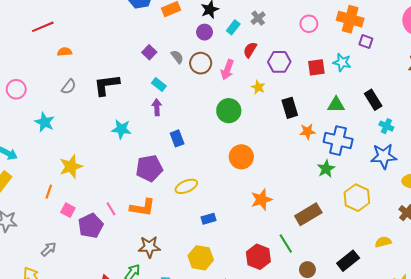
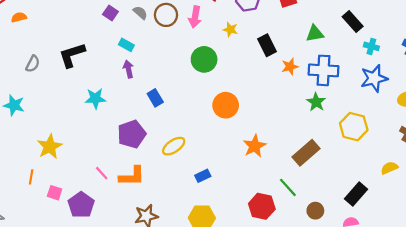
orange semicircle: (65, 52) -> (19, 17), moved
pink line: (111, 209) -> (102, 173), moved

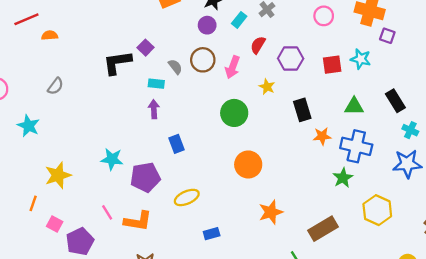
gray semicircle: (140, 13) -> (175, 67), moved
cyan rectangle: (126, 45) -> (156, 84), turned -32
black L-shape: (72, 55) -> (117, 63), moved
cyan star: (95, 98) -> (112, 159), moved

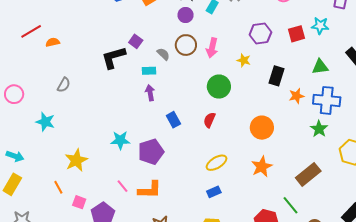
red semicircle: (258, 45) -> (209, 120), moved
black rectangle: (302, 110) -> (276, 76), turned 42
orange circle: (248, 164) -> (262, 128), moved
yellow ellipse: (187, 197) -> (216, 163), moved
orange line: (33, 203) -> (58, 187), turned -40

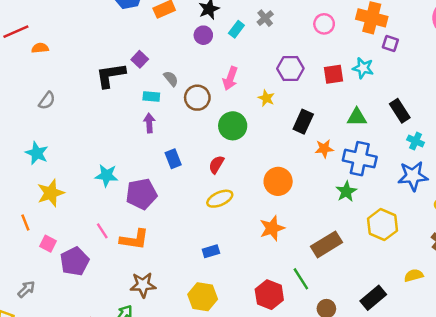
brown circle: (186, 45) -> (197, 98), moved
cyan star: (45, 122) -> (37, 153), moved
yellow ellipse: (216, 163) -> (220, 199), moved

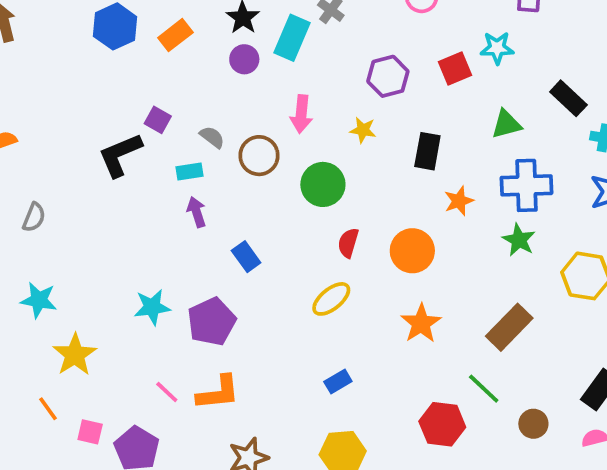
cyan rectangle: (236, 29) -> (292, 38), size x1.6
orange star: (324, 149) -> (459, 201), moved
red semicircle: (216, 165) -> (348, 243), moved

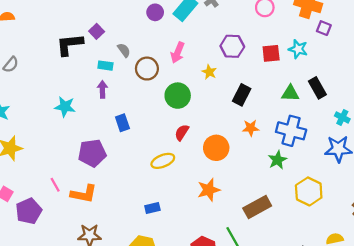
black rectangle: (568, 98) -> (317, 88), moved
cyan star: (152, 307) -> (65, 107), moved

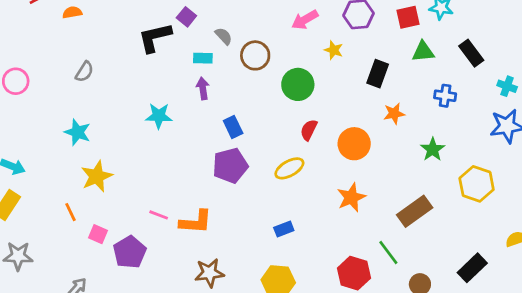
pink arrow: (178, 53) -> (305, 20), moved, turned 45
green triangle: (290, 93) -> (423, 52), moved
blue cross: (291, 131) -> (445, 96), moved, size x0.6
purple pentagon: (92, 153) -> (230, 166), moved
pink line: (55, 185) -> (159, 215), turned -32

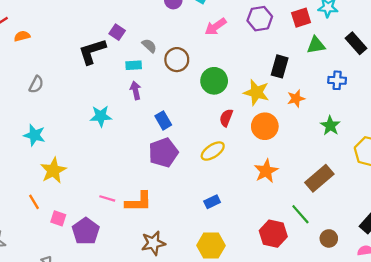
yellow star: (334, 50) -> (256, 92), moved, size x1.6

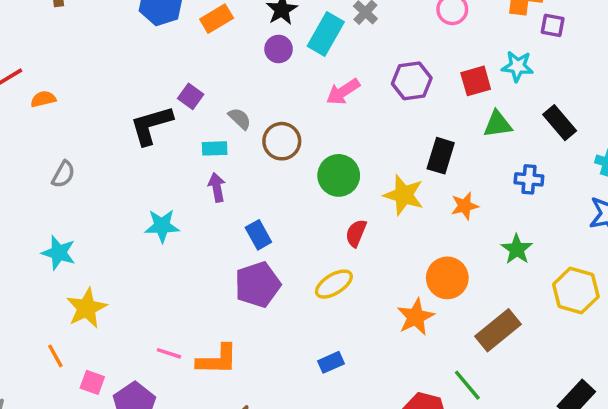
orange circle: (265, 126) -> (447, 278), moved

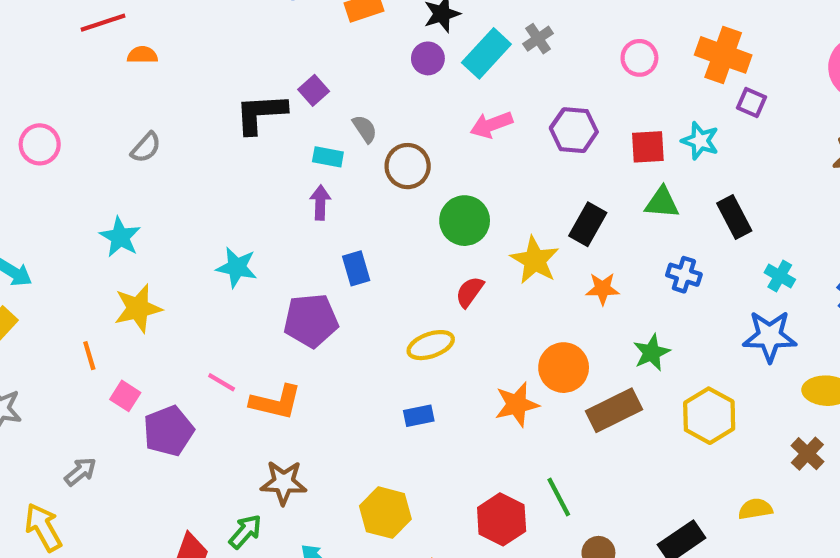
cyan star: (162, 226) -> (237, 267), moved
purple pentagon: (258, 285) -> (311, 321), moved
brown rectangle: (498, 330) -> (614, 410), moved
blue rectangle: (331, 362) -> (419, 416), moved

